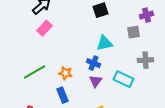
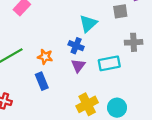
cyan triangle: (104, 43) -> (88, 24), turned -30
cyan rectangle: (123, 79) -> (109, 63), turned -36

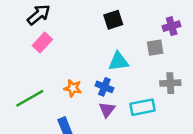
cyan triangle: (88, 24) -> (118, 62), turned 36
orange star: (45, 57) -> (73, 88), moved

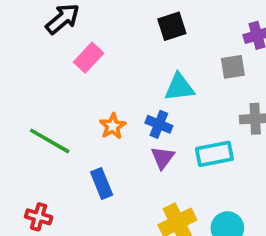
pink rectangle: (42, 43) -> (89, 58), moved
orange star: (73, 88) -> (113, 126), turned 30
green line: (30, 98) -> (50, 141), turned 60

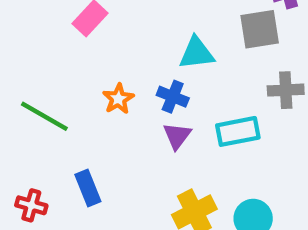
gray square: (233, 67) -> (260, 29), size x1.4
blue rectangle: (102, 184) -> (88, 188), moved

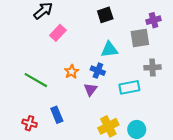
purple triangle: (177, 136) -> (90, 90), moved

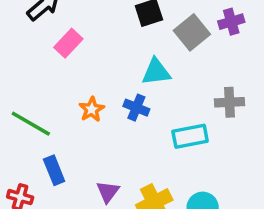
gray square: (140, 38) -> (192, 32), moved, turned -30
purple triangle: (90, 90) -> (108, 192), moved
blue rectangle: (57, 115) -> (54, 170), moved

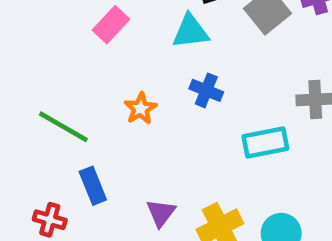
cyan triangle: (156, 72) -> (190, 31), moved
blue cross: (136, 108) -> (206, 90), moved

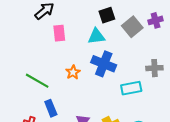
pink rectangle: (111, 25) -> (59, 33), turned -49
blue cross: (206, 90) -> (104, 64), size x1.6

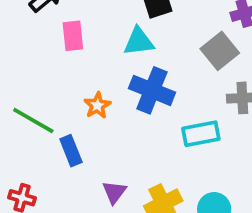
gray square: (132, 27) -> (220, 51), moved
blue rectangle: (51, 108) -> (71, 151), moved

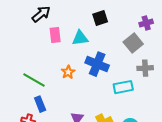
cyan triangle: (139, 41) -> (80, 38), moved
blue rectangle: (71, 151) -> (40, 104), moved

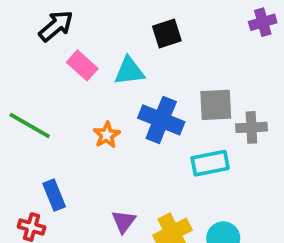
purple cross: (146, 23) -> (263, 22), moved
pink rectangle: (55, 35) -> (82, 65), turned -42
gray square: (133, 43) -> (216, 105), moved, turned 36
green line: (34, 80) -> (30, 126), moved

